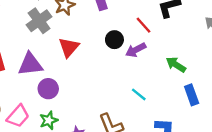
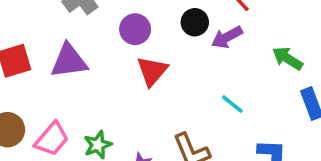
red triangle: (69, 47) -> (152, 71), moved
purple circle: (48, 89) -> (135, 29), moved

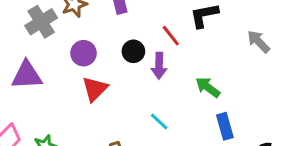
purple arrow: (227, 37) -> (159, 66), turned -65

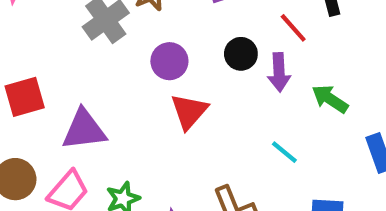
purple triangle: (27, 75) -> (84, 130), moved
green arrow: (208, 87) -> (330, 99), moved

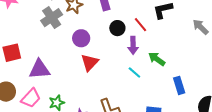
black circle: (241, 54) -> (117, 28), moved
cyan line: (284, 152) -> (134, 72), moved

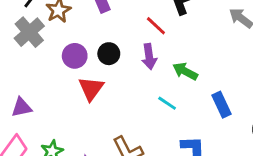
black circle: (117, 28) -> (109, 54), moved
purple triangle: (39, 69) -> (22, 107), size x0.7
cyan line: (134, 72) -> (167, 103), moved

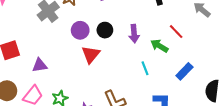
red line: (156, 26) -> (176, 32), moved
cyan line: (167, 103) -> (145, 68), turned 32
blue rectangle: (222, 105) -> (184, 71), turned 66

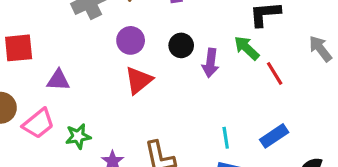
black circle: (105, 30) -> (181, 45), moved
green arrow: (159, 46) -> (247, 48), moved
cyan line: (145, 68) -> (226, 138), moved

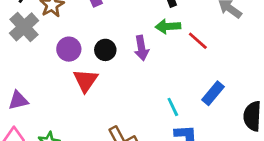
black circle: (181, 45) -> (105, 50), moved
green arrow: (247, 48) -> (168, 26), turned -30

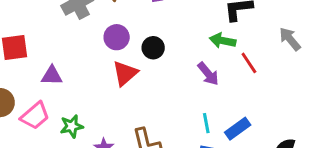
purple arrow: (141, 48) -> (208, 74), moved, turned -45
blue rectangle: (213, 93) -> (238, 129), moved

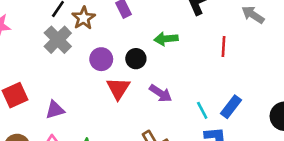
green arrow: (223, 41) -> (166, 39), moved
red line: (249, 63) -> (224, 46), turned 54
purple arrow: (208, 74) -> (161, 93), moved

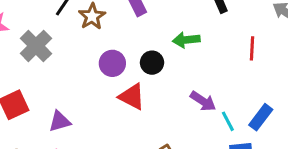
gray cross: (58, 40) -> (36, 46), moved
red triangle: (118, 88) -> (132, 97), turned -35
purple arrow: (161, 93) -> (203, 101), moved

